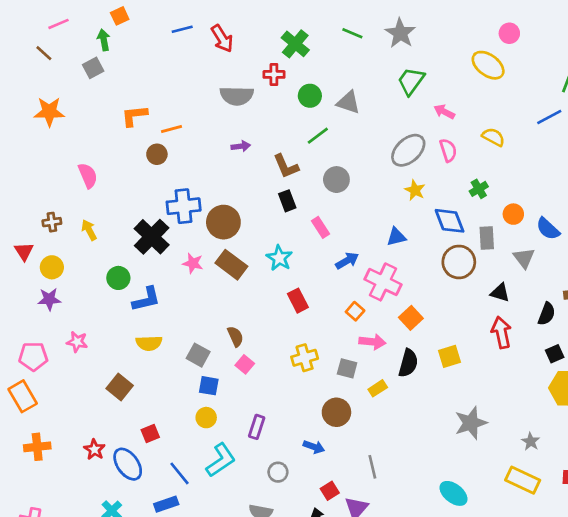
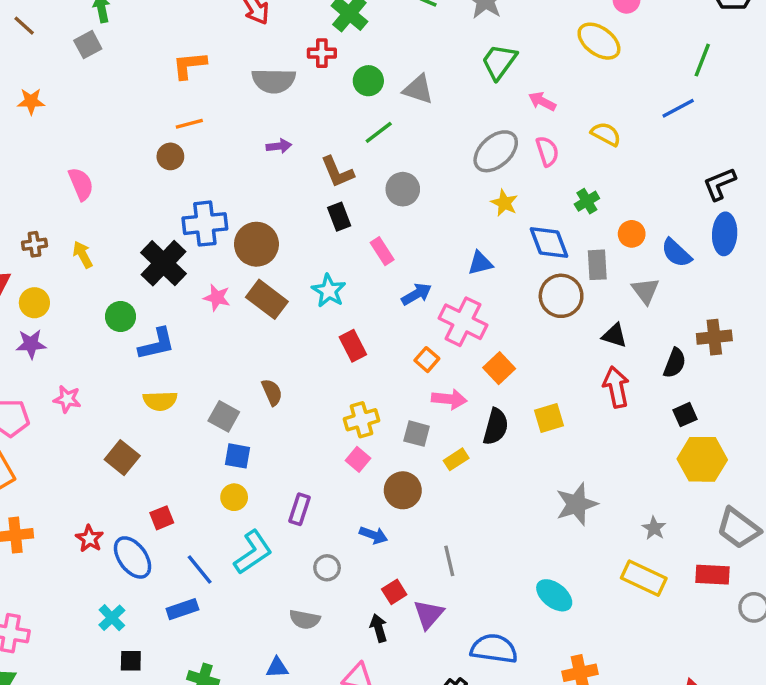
orange star: (49, 112) -> (31, 101), size x0.7
orange L-shape: (134, 116) -> (189, 65), moved
pink square: (245, 364) -> (358, 459), moved

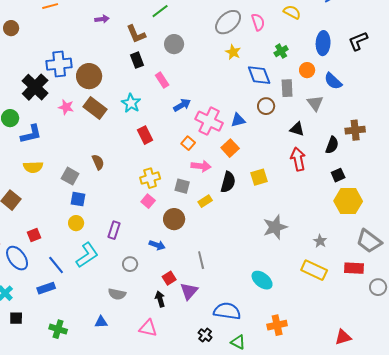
brown circle: (170, 156) -> (11, 28), moved
blue ellipse: (725, 234) -> (323, 43), moved
blue triangle: (480, 263) -> (238, 120), moved
brown circle: (561, 296) -> (266, 106), size x0.7

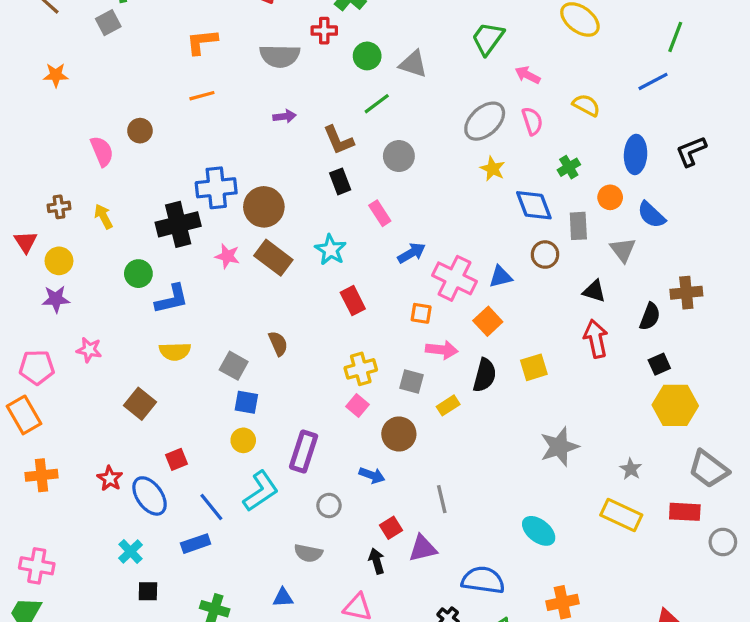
black cross: (35, 87) -> (178, 224), turned 32
orange square: (188, 143) -> (421, 313), turned -32
purple rectangle: (114, 230) -> (304, 451), size x1.4
purple triangle: (189, 291) -> (423, 548), turned 36

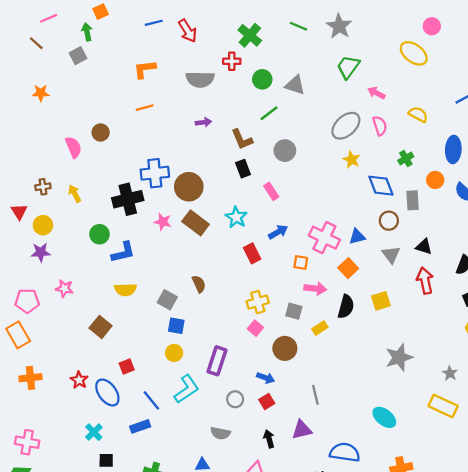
gray triangle: (623, 250) -> (391, 255), moved
blue arrow: (412, 253) -> (278, 232), moved
red square: (391, 528) -> (267, 402), moved

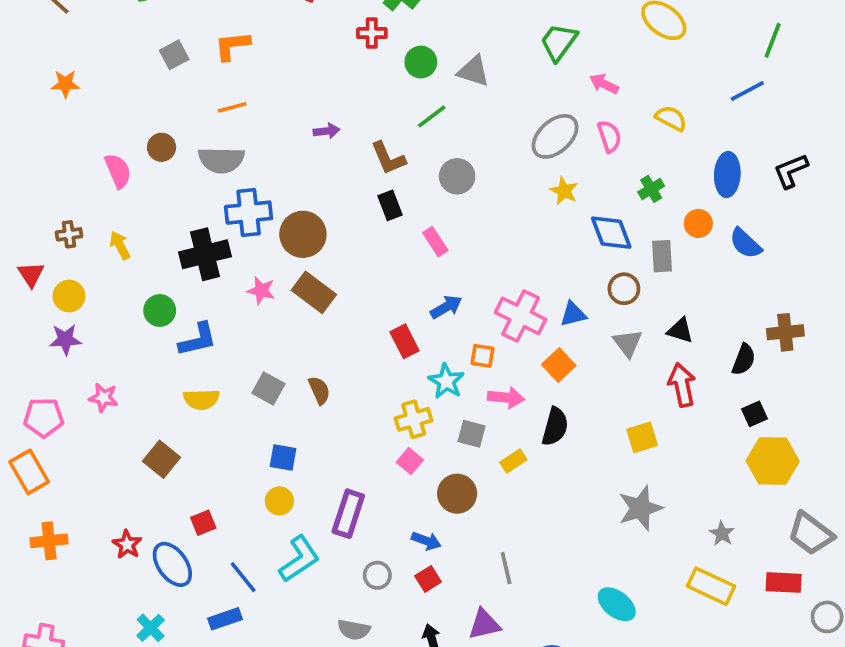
gray square: (78, 56) -> (174, 55), moved
gray semicircle: (200, 79) -> (221, 160), moved
cyan star: (236, 217) -> (446, 381), moved
gray square: (167, 300) -> (268, 388), moved
yellow square: (381, 301) -> (642, 437), moved

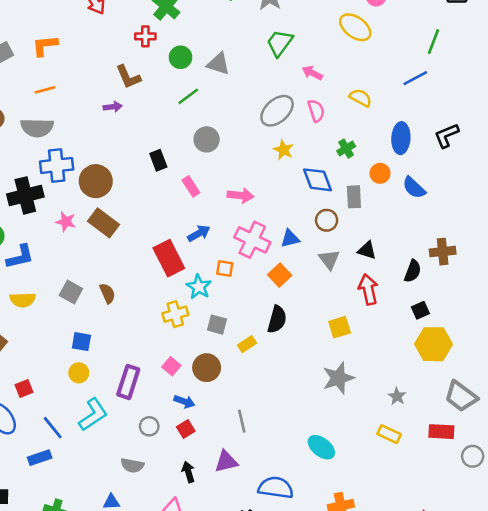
brown L-shape: (388, 158) -> (128, 77), moved
red rectangle: (405, 341) -> (169, 258), size x1.5
pink arrow: (506, 398) -> (240, 195), moved
pink square: (410, 461) -> (171, 366), moved
yellow rectangle: (711, 586) -> (389, 434), size x0.7

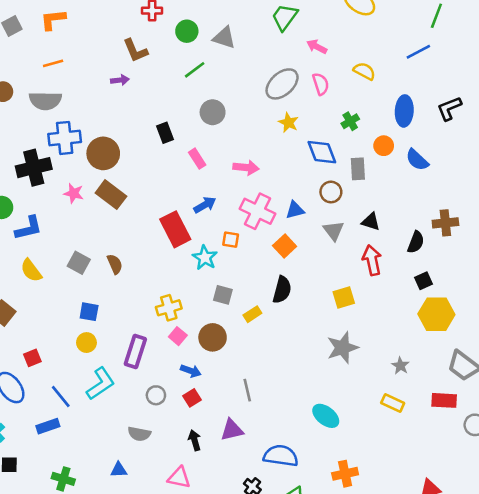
yellow semicircle: (23, 300) -> (31, 270), turned 55
yellow cross: (175, 314) -> (169, 308), moved

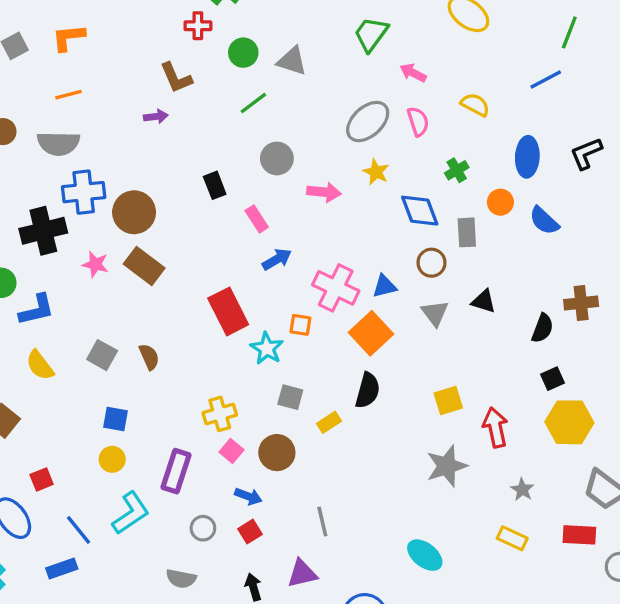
pink arrow: (246, 168) -> (324, 192), moved
blue arrow: (205, 205) -> (277, 259), moved
orange square: (285, 246) -> (371, 333), size x1.4
red arrow: (372, 260) -> (495, 427), moved

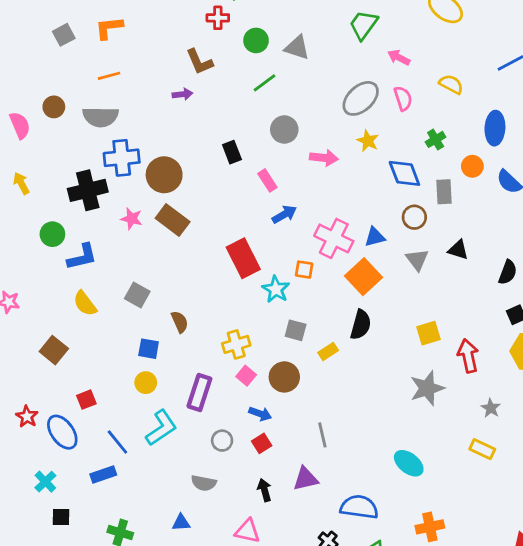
brown semicircle: (149, 357) -> (180, 322), moved

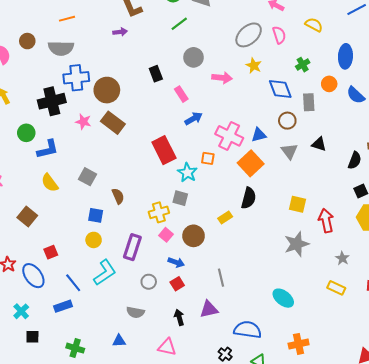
gray square: (296, 330) -> (180, 198), moved
yellow square: (429, 333) -> (298, 204), turned 30

